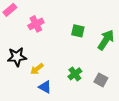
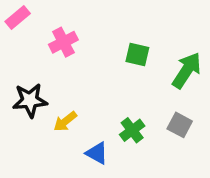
gray square: (101, 80) -> (180, 125), moved
blue triangle: (45, 87) -> (97, 153), moved

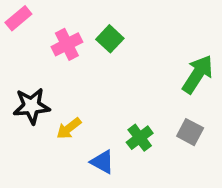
green square: (137, 54) -> (110, 39), moved, turned 30

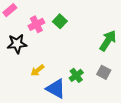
black star: (31, 106) -> (17, 44), moved
blue triangle: (102, 162) -> (56, 89), size x1.5

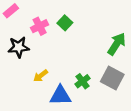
gray square: (104, 72) -> (112, 78), size x1.5
blue triangle: (56, 89) -> (60, 96), turned -30

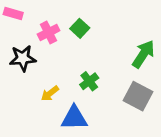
pink rectangle: (11, 11) -> (13, 13), turned 56
green cross: (82, 81) -> (89, 81), moved

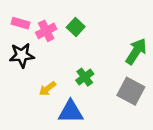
pink rectangle: (13, 13) -> (20, 23), moved

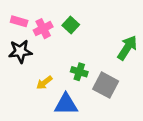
green cross: (85, 77) -> (79, 72), turned -35
gray square: (131, 91) -> (106, 85), moved

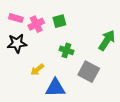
green square: (71, 25) -> (59, 21), turned 32
green cross: (79, 72) -> (66, 50), moved

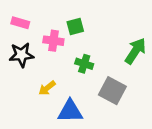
pink cross: (36, 24) -> (53, 41), moved, turned 35

